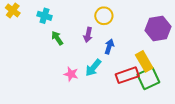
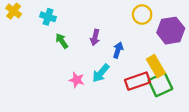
yellow circle: (104, 16) -> (142, 15), moved

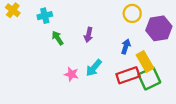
cyan cross: (48, 17) -> (45, 16), turned -32
blue arrow: (118, 50) -> (126, 46), moved

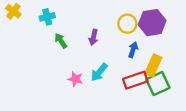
yellow circle: (132, 13) -> (127, 24), moved
purple hexagon: (159, 28) -> (152, 23), moved
yellow rectangle: (145, 61) -> (153, 65), turned 54

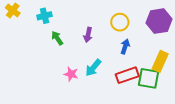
purple hexagon: (152, 23) -> (159, 21), moved
yellow rectangle: (153, 65) -> (160, 61), moved
green square: (158, 84) -> (148, 78), turned 35

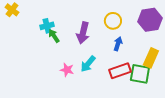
cyan cross: (45, 16) -> (47, 26), moved
purple arrow: (88, 35) -> (83, 33), size x1.5

